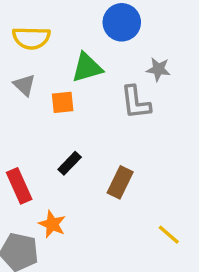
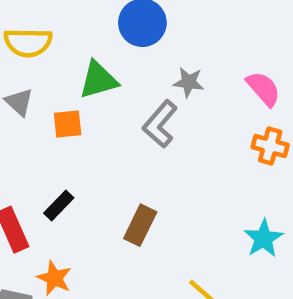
gray L-shape: (136, 102) -> (160, 124), turned 48
black rectangle: (70, 163) -> (59, 205), moved

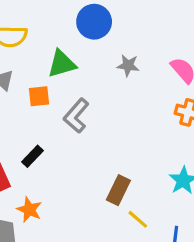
gray L-shape: (160, 124) -> (76, 116), moved
brown rectangle: (140, 225) -> (118, 190), moved

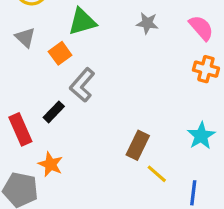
orange square: (39, 96) -> (60, 53), turned -30
gray L-shape: (76, 116) -> (82, 85), moved

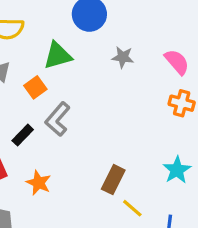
black rectangle: (54, 112) -> (23, 135), moved
orange star: (51, 164) -> (39, 183), moved

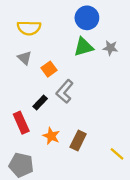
green triangle: (58, 56) -> (84, 47), moved
brown rectangle: (113, 180) -> (78, 140), moved

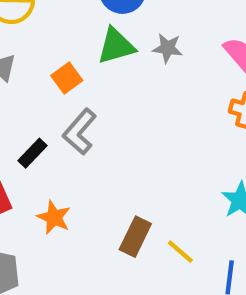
orange square: (49, 69) -> (67, 78), moved
brown rectangle: (78, 140) -> (135, 237), moved

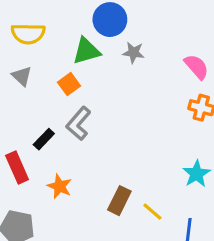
green triangle: (116, 46) -> (86, 51), moved
gray star: (168, 48) -> (134, 53), moved

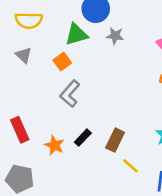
black rectangle: (44, 139) -> (83, 138), moved
brown rectangle: (119, 201) -> (115, 140), moved

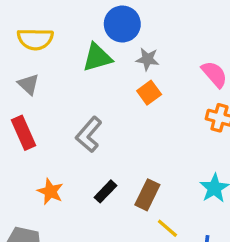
orange square: (62, 62) -> (149, 93), moved
red rectangle: (20, 130) -> (23, 133), moved
orange star: (54, 145) -> (50, 191), moved

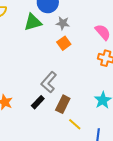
gray L-shape: (89, 135) -> (49, 82), moved

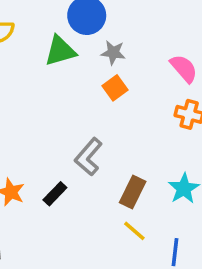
black rectangle: (38, 102) -> (55, 194), moved
brown rectangle: (63, 104) -> (133, 192), moved

